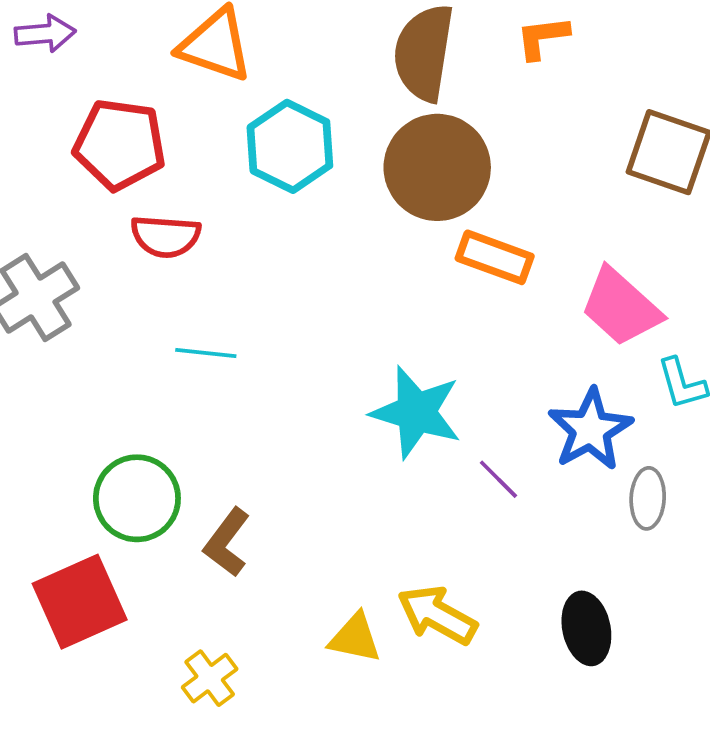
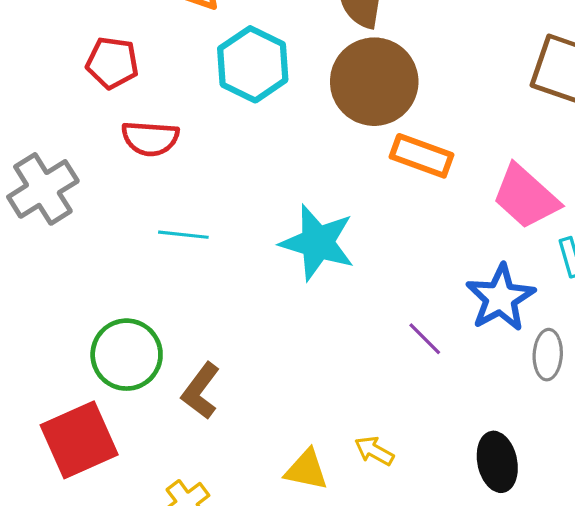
red pentagon: (120, 144) -> (112, 63), size x0.7
cyan star: (416, 412) -> (317, 243), moved
yellow arrow: (437, 615) -> (374, 451), size x0.6

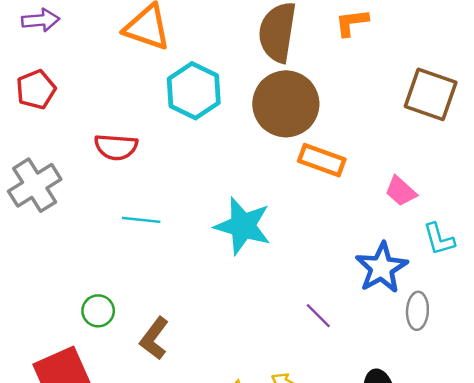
red pentagon: (112, 63) -> (36, 90), moved, turned -30
pink trapezoid: (526, 197) -> (401, 191), size x0.6
purple line: (425, 339) -> (318, 316), moved
green circle: (127, 355) -> (98, 311), size x0.6

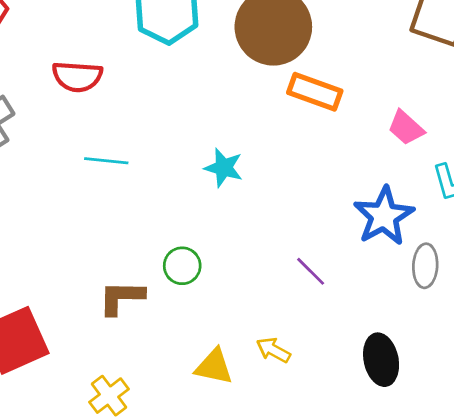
cyan star: (243, 226) -> (224, 168), size x0.6
green circle: (98, 311) -> (182, 266), moved
brown L-shape: (154, 338) -> (121, 298), turned 54

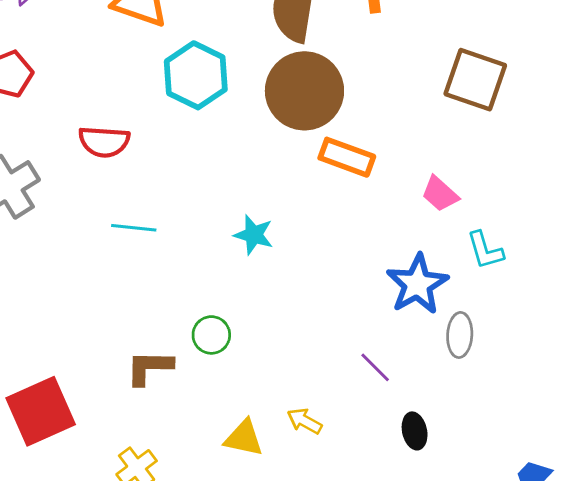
purple line: (311, 271) -> (375, 367), moved
black ellipse: (381, 360) -> (415, 431), size x0.7

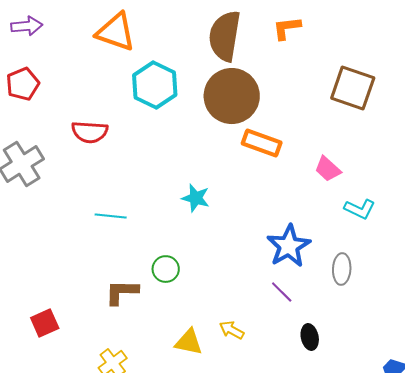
cyan line: (134, 228) -> (111, 216), moved
cyan L-shape: (485, 250) -> (360, 209), turned -48
blue star: (417, 284) -> (289, 246), moved
red square: (41, 411) -> (45, 323), size x0.6

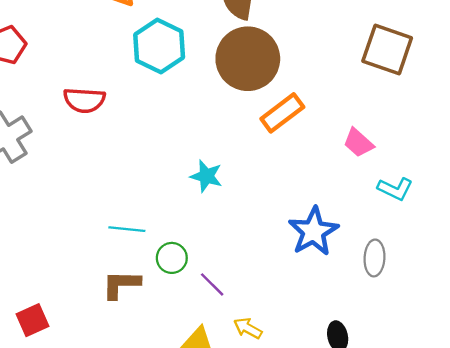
orange rectangle: (262, 143) -> (282, 113), turned -57
cyan line: (111, 216) -> (127, 229), moved
purple line: (282, 292) -> (212, 284), moved

